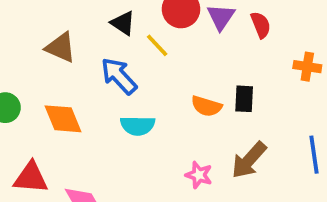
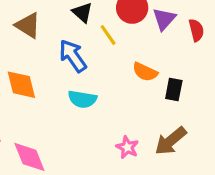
orange semicircle: (206, 106) -> (145, 72), moved

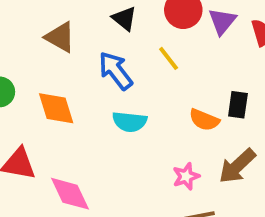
yellow line: (108, 35) -> (169, 58), moved
orange semicircle: (145, 72) -> (204, 120), moved
pink star: (127, 147) -> (186, 176), turned 30

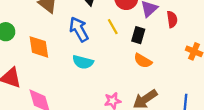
black rectangle: (238, 105) -> (138, 35), moved
orange semicircle: (204, 120) -> (143, 61), moved

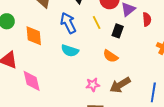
orange semicircle: (143, 61) -> (111, 56), moved

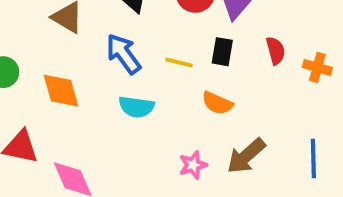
red semicircle: (147, 19) -> (276, 51), moved
yellow line: (97, 22) -> (179, 62), moved, turned -40

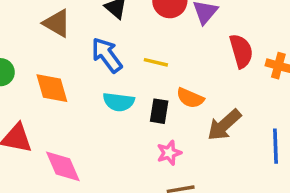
red semicircle: (276, 51) -> (241, 51), size x1.4
black rectangle: (222, 52) -> (159, 111), moved
brown arrow: (246, 156) -> (224, 125), moved

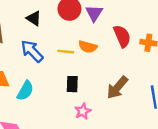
orange semicircle: (190, 98) -> (88, 47), moved
cyan semicircle: (119, 102) -> (25, 91), moved, turned -60

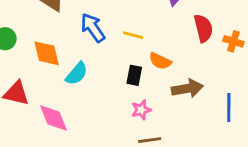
orange semicircle: (88, 47) -> (160, 61), moved
brown arrow: (117, 87) -> (187, 89), turned -150

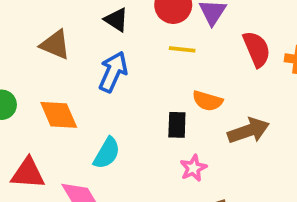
blue arrow: (93, 28) -> (113, 72), turned 68
yellow line: (133, 35) -> (182, 49), moved
cyan semicircle: (77, 74) -> (107, 153), moved

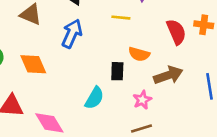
red semicircle: (257, 49) -> (176, 32), moved
cyan semicircle: (107, 153) -> (94, 98), moved
pink star: (193, 168) -> (142, 100), moved

